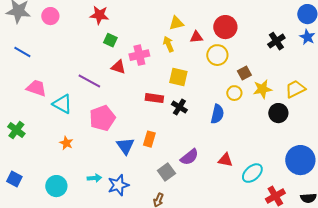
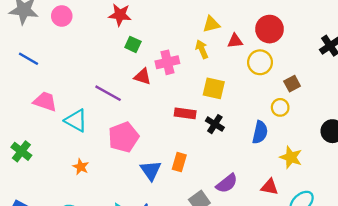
yellow star: (262, 89) -> (291, 157), moved, turned 30

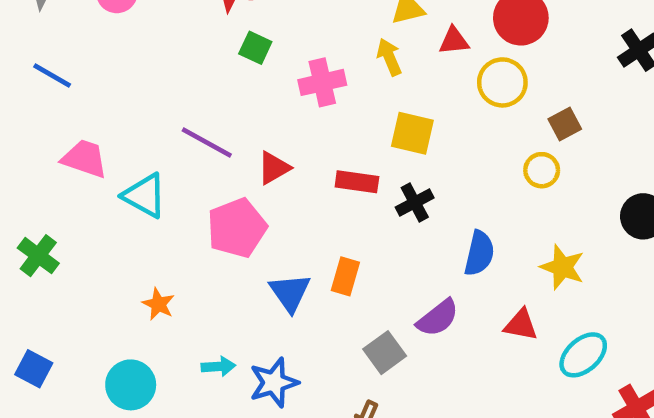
red triangle: (142, 77) -> (274, 168), moved, turned -48
black cross: (215, 124) -> (415, 202), turned 30
blue semicircle: (260, 132) -> (479, 253), moved
orange star: (81, 167) -> (158, 304), moved

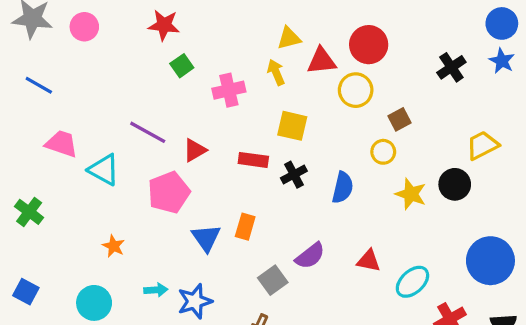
red triangle: (454, 41) -> (322, 61), size x1.4
green square: (255, 48) -> (182, 66), turned 30
blue semicircle: (479, 253) -> (343, 188), moved
yellow star: (562, 267) -> (411, 194), moved

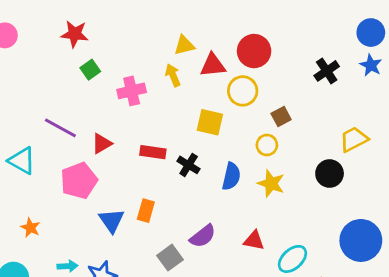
yellow square: (292, 126) -> (210, 122), moved
black cross: (294, 175) -> (189, 165), turned -30
yellow star: (411, 194) -> (271, 183), moved

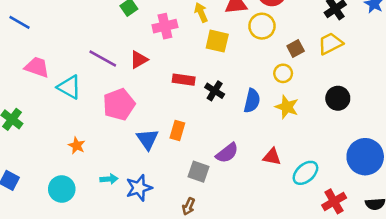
yellow square: (210, 122) -> (217, 41), moved
yellow trapezoid: (354, 139) -> (330, 44), moved
red triangle: (102, 144) -> (139, 60), moved
gray square: (170, 258) -> (199, 172), turned -35

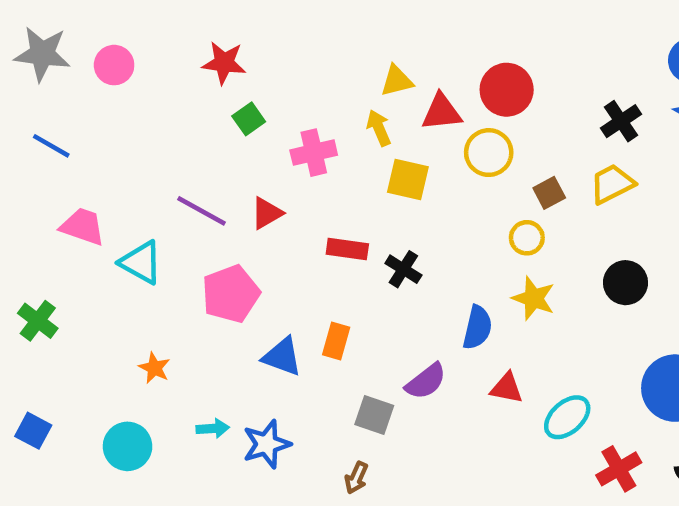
blue semicircle: (252, 101) -> (477, 327), moved
blue triangle: (148, 139) -> (282, 357), turned -35

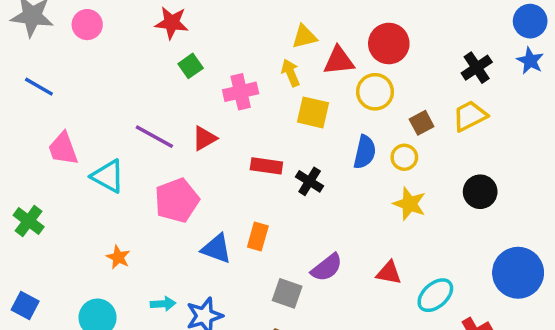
pink trapezoid: (83, 227) -> (63, 149), turned -129
blue semicircle: (477, 327) -> (365, 152), moved

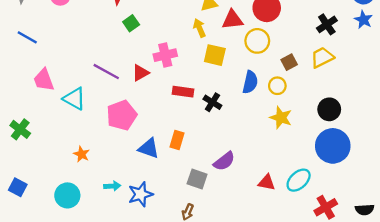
pink cross: (241, 92) -> (165, 55), moved
red triangle: (389, 273) -> (267, 182), moved
blue circle: (518, 273) -> (333, 146), moved

